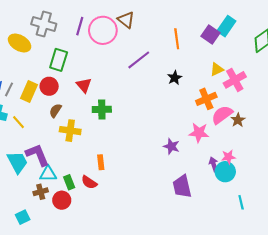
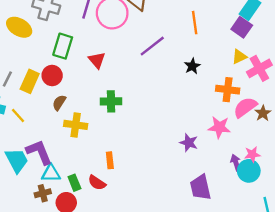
purple square: (210, 35) -> (242, 27), moved
red triangle: (84, 85) -> (97, 60), moved
orange cross: (206, 99) -> (228, 90), turned 30

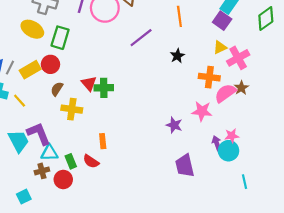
yellow ellipse: (19, 27) -> (32, 29), moved
red triangle: (97, 60) -> (89, 84), moved
yellow rectangle: (30, 81) -> (30, 70), turned 36
brown star: (263, 113) -> (241, 88), moved

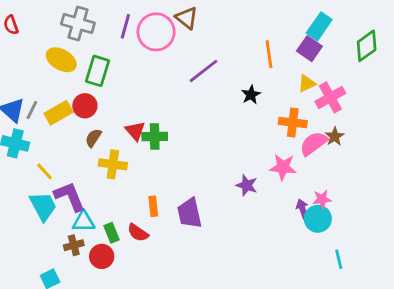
orange line: (179, 16) -> (269, 54), moved
yellow line: (20, 101) -> (44, 171), moved
purple trapezoid: (185, 166) -> (190, 213), moved

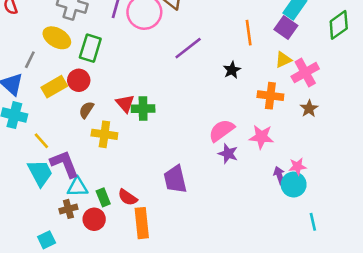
gray line: (32, 110) -> (30, 60), moved
pink semicircle: (314, 143) -> (222, 130), moved
orange rectangle: (153, 206) -> (142, 223), moved, size x1.6

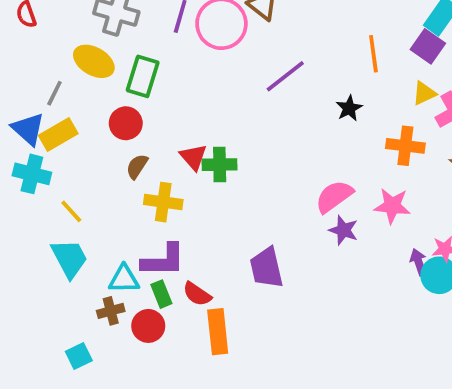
yellow rectangle: (54, 87) -> (58, 135), moved
purple L-shape: (65, 164) -> (163, 260), moved, turned 112

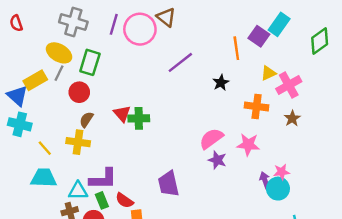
purple square: (428, 46) -> (259, 36), moved
gray line: (54, 93) -> (59, 73), moved
yellow rectangle: (58, 135) -> (35, 80), moved
yellow cross: (163, 202) -> (78, 142), moved
cyan trapezoid: (69, 258) -> (44, 178), turned -60

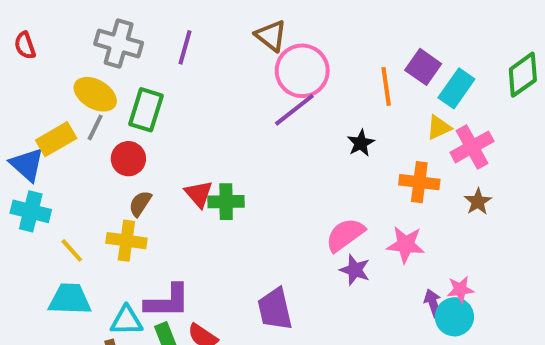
cyan rectangle: (279, 24) -> (456, 88), moved
pink circle: (140, 29) -> (302, 71), moved

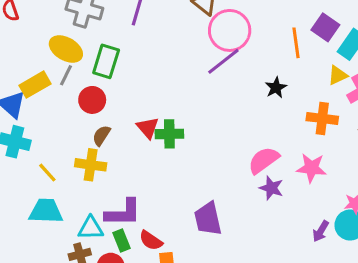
purple arrow: (433, 303) -> (321, 231), moved, turned -130

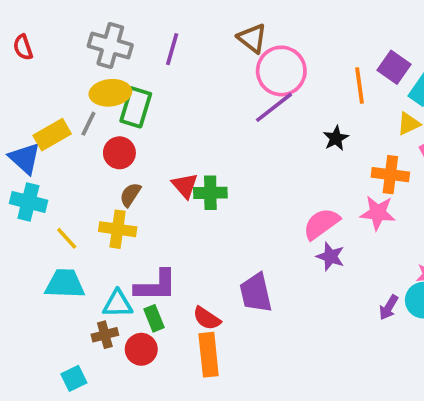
yellow ellipse: (66, 49) -> (110, 93), moved, turned -36
pink star: (311, 168) -> (378, 213), moved
red semicircle: (151, 240) -> (207, 318), moved

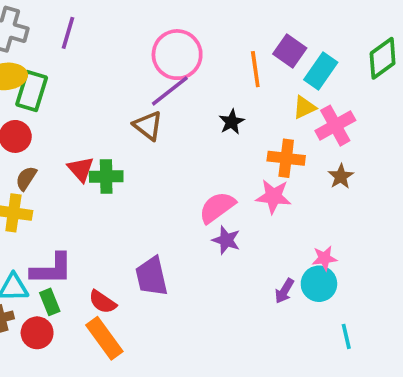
brown triangle: (252, 38) -> (148, 126), moved
orange rectangle: (209, 355) -> (104, 338), turned -30

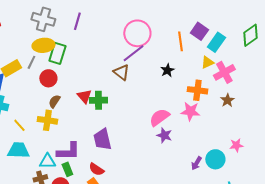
pink star: (324, 258) -> (236, 145), moved
purple trapezoid: (152, 276) -> (102, 139), moved

